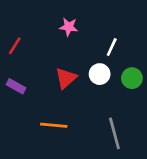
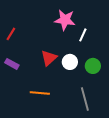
pink star: (69, 27) -> (65, 20), moved, size x1.5
white circle: (100, 74) -> (70, 62), moved
green circle: (132, 78) -> (93, 66), moved

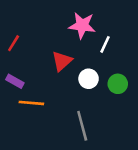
red triangle: (49, 58) -> (62, 61), moved
orange line: (40, 93) -> (31, 103), moved
gray line: (85, 99) -> (82, 126), moved

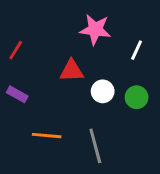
white line: (105, 44) -> (137, 50), moved
red triangle: (62, 61) -> (72, 71), turned 40
orange line: (31, 103) -> (47, 136), moved

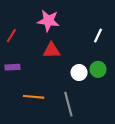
pink star: (95, 29) -> (48, 21), moved
white circle: (103, 91) -> (79, 73), moved
purple rectangle: (17, 94) -> (12, 67), turned -32

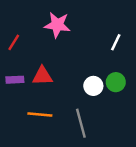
red triangle: (52, 50) -> (42, 76), moved

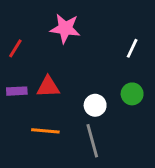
white circle: (93, 86) -> (95, 105), moved

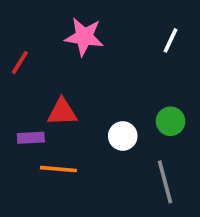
white line: (132, 48) -> (170, 40), moved
purple rectangle: (17, 91) -> (31, 138), moved
gray line: (92, 141) -> (165, 182), moved

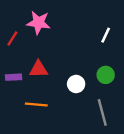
pink star: (84, 37) -> (39, 23), moved
white line: (170, 40) -> (106, 35), moved
purple rectangle: (31, 138) -> (14, 77), moved

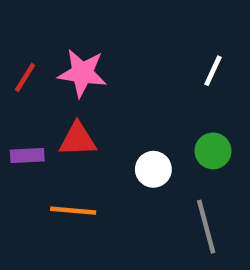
pink star: (39, 23) -> (82, 73), moved

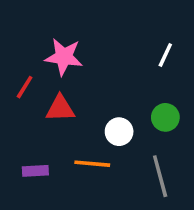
red line: (25, 78) -> (25, 87), moved
purple rectangle: (27, 156) -> (35, 171), moved
orange line: (73, 211) -> (92, 164), moved

